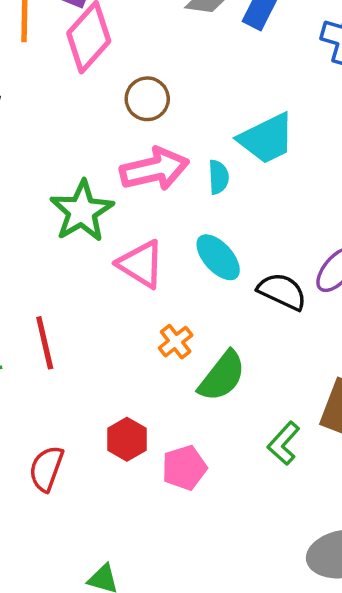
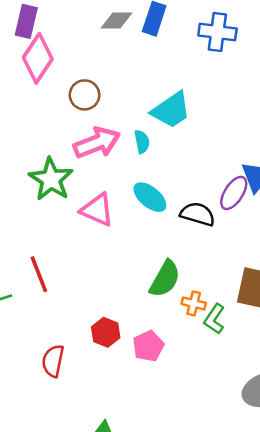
orange cross: (176, 342) -> (194, 303), moved, turned -30

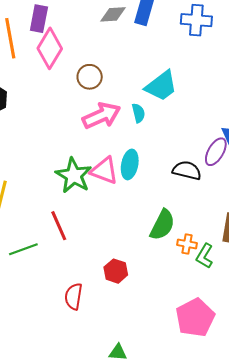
green star: (51, 179) -> (74, 175), moved
cyan ellipse: (150, 197) -> (130, 164), moved, turned 64
pink pentagon: (148, 346) -> (195, 318), moved, size x1.5

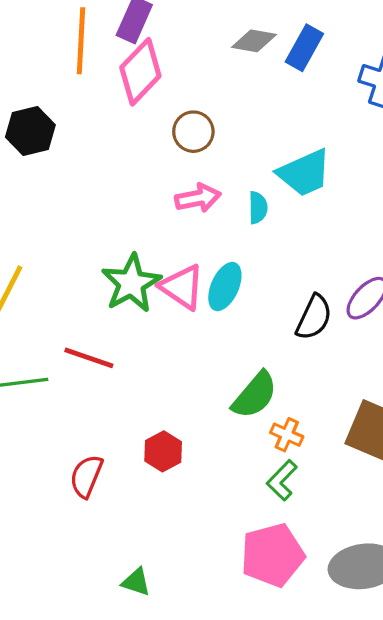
pink arrow: (101, 116) -> (198, 198), size x0.7
black semicircle: (187, 170) -> (314, 317), turned 88
red line: (59, 226) -> (89, 358), turned -60
green L-shape: (205, 256) -> (282, 480), moved

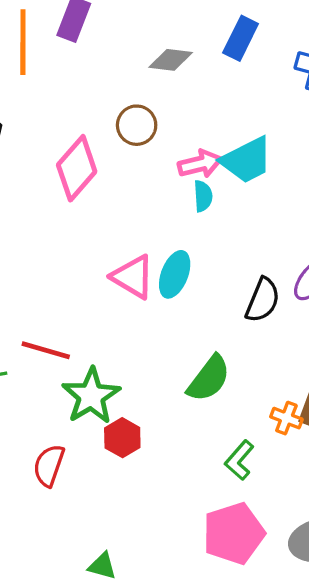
gray diamond: (254, 41) -> (171, 60), moved
pink diamond: (140, 72) -> (77, 168), moved
pink arrow: (198, 198) -> (200, 164), moved
green star: (131, 283) -> (91, 396), moved
orange cross: (287, 435) -> (286, 418), moved

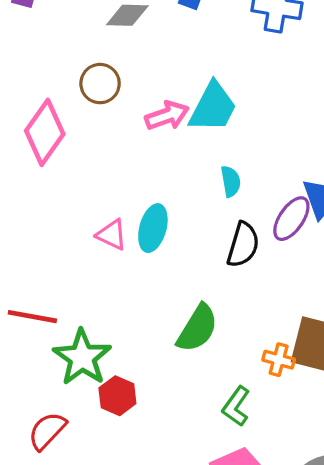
cyan trapezoid: (247, 160) -> (213, 107), turned -30
cyan semicircle: (203, 196) -> (231, 181), moved
pink triangle: (133, 277) -> (112, 235), size x0.7
red semicircle: (49, 465) -> (47, 431), turned 30

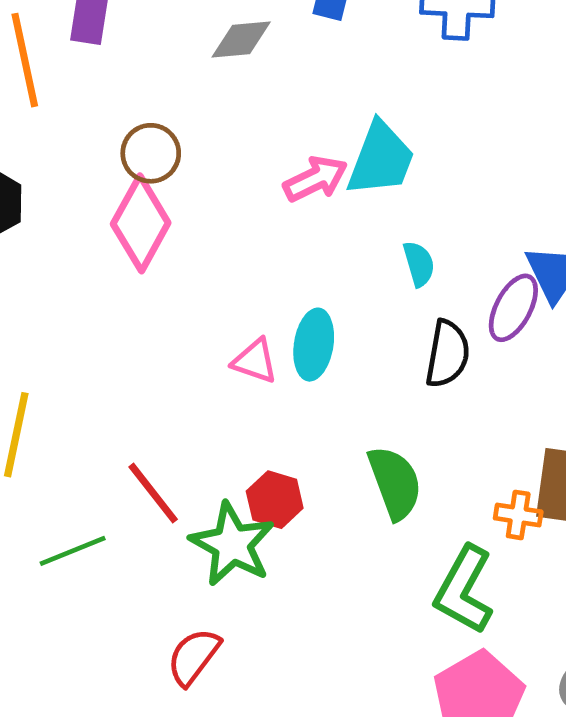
brown circle: (100, 84) -> (151, 153), moved
red line: (32, 317) -> (153, 493), turned 48
green semicircle: (197, 328) -> (395, 483), turned -45
red hexagon: (117, 396) -> (275, 500), moved
green L-shape: (236, 406) -> (464, 590), size x1.5

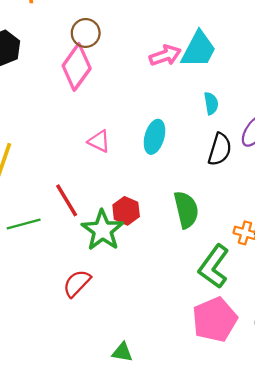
pink triangle: (255, 361) -> (99, 141), moved

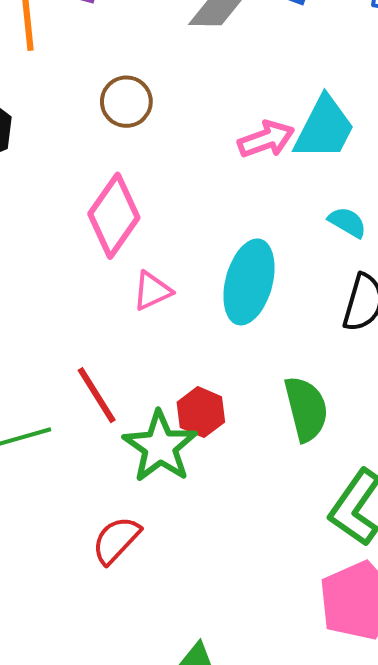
pink diamond: (77, 67) -> (114, 216), moved
cyan semicircle: (211, 103) -> (347, 222), turned -50
cyan ellipse: (154, 137) -> (249, 282), size x1.4
pink triangle: (99, 141) -> (152, 291), turned -50

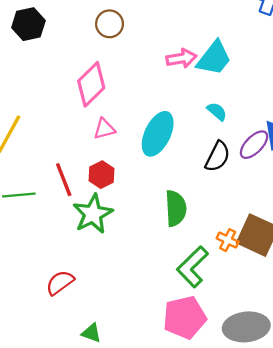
red hexagon: (201, 412) -> (102, 175), moved
red semicircle: (116, 540) -> (60, 283), moved

